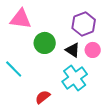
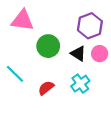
cyan cross: (75, 78) -> (80, 84), size x0.7
red semicircle: (43, 97) -> (46, 88), moved

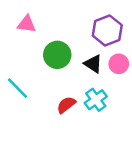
pink triangle: (22, 20) -> (26, 24), size x0.7
red semicircle: (46, 88) -> (66, 105), moved

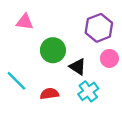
black triangle: (93, 64) -> (78, 67), moved
red semicircle: (66, 105) -> (49, 94), moved, turned 30

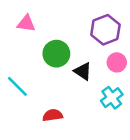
cyan cross: (88, 91) -> (112, 98), moved
red semicircle: (49, 94) -> (53, 115), moved

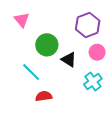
pink triangle: (26, 23) -> (22, 20), turned 42
cyan line: (17, 86) -> (31, 72), moved

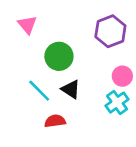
pink circle: (97, 52) -> (122, 76), moved
black triangle: (69, 60) -> (71, 89), moved

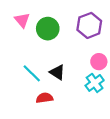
green circle: (59, 56) -> (48, 29), moved

